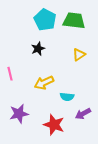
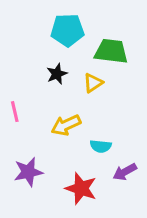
cyan pentagon: (45, 20) -> (67, 30), turned -30
green trapezoid: (74, 21) -> (111, 51), moved
yellow triangle: (79, 55) -> (93, 83), moved

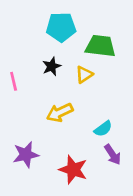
pink line: (15, 112) -> (14, 81), moved
cyan semicircle: (101, 146) -> (103, 129), moved, turned -42
purple arrow: (125, 172) -> (113, 155), turned -95

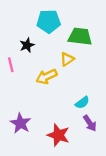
black star: (52, 66) -> (27, 45), moved
yellow arrow: (60, 113) -> (46, 77), moved
purple star: (26, 155) -> (20, 123), turned -30

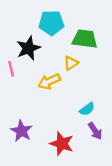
black star: (27, 45) -> (28, 48), size x1.5

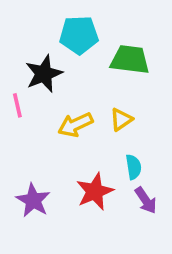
yellow triangle: (71, 63) -> (121, 119), moved
cyan semicircle: (87, 109) -> (133, 167), turned -63
red star: (62, 144) -> (95, 192), moved, turned 30

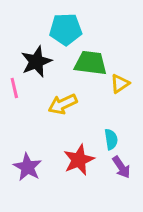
green trapezoid: (130, 60) -> (91, 63), moved
yellow triangle: (121, 119) -> (120, 84), moved

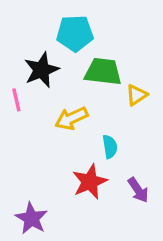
cyan semicircle: (111, 139) -> (110, 147), moved
purple star: (28, 167) -> (31, 218), moved

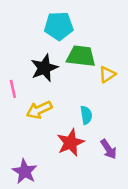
black star: (41, 70) -> (44, 68), moved
pink line: (16, 100) -> (13, 89), moved
yellow arrow: (71, 118) -> (39, 110), moved

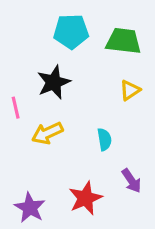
green trapezoid: (81, 56) -> (124, 41), moved
red star: (71, 143) -> (85, 198), moved

